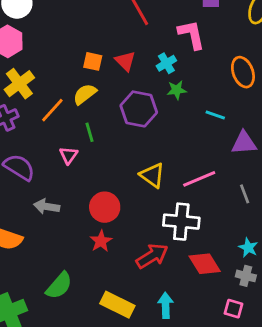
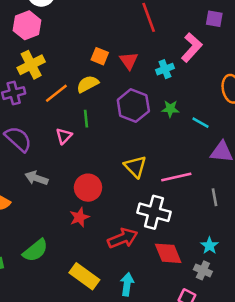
pink L-shape: (191, 35) -> (192, 47), turned 44
green star: (177, 90) -> (170, 109), moved

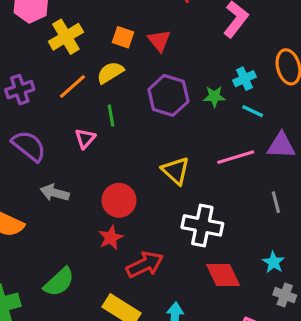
yellow cross: (31, 65) -> (66, 37), moved
cyan cross: (165, 69) -> (245, 79), moved
pink line: (176, 177) -> (236, 157), moved
red arrow: (123, 238) -> (145, 265), moved
gray cross: (203, 270) -> (285, 295), moved

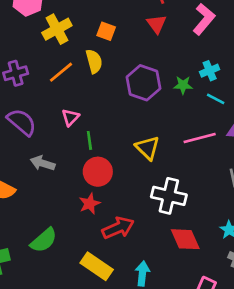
red triangle: (159, 41) -> (157, 24), moved
yellow semicircle: (110, 73) -> (94, 61), turned 105
green line: (111, 115) -> (89, 140), moved

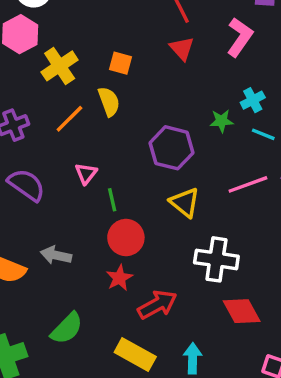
purple hexagon: (144, 83) -> (172, 148), moved
gray arrow: (43, 163) -> (56, 255), moved

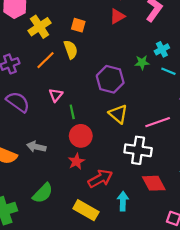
red triangle: (182, 48) -> (117, 16), turned 42
pink line: (248, 184) -> (158, 122), moved
cyan arrow: (193, 358) -> (123, 201), moved

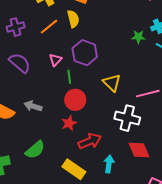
purple hexagon: (110, 79) -> (85, 53), moved

